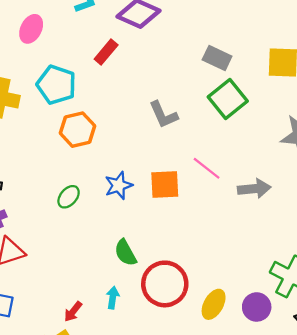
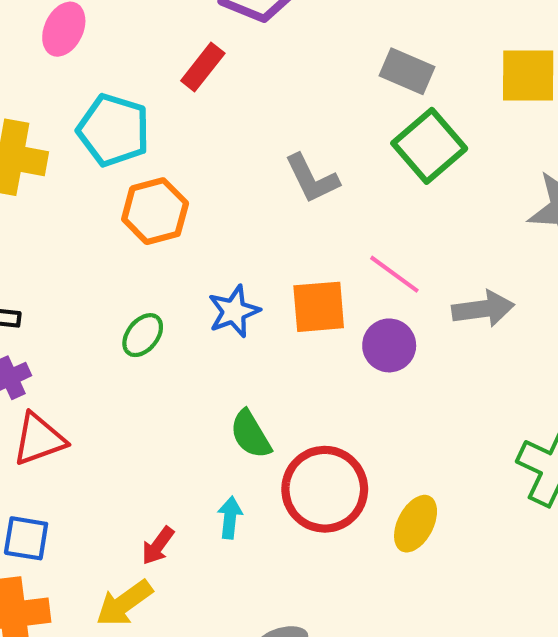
purple circle: (257, 307) -> (389, 345), moved

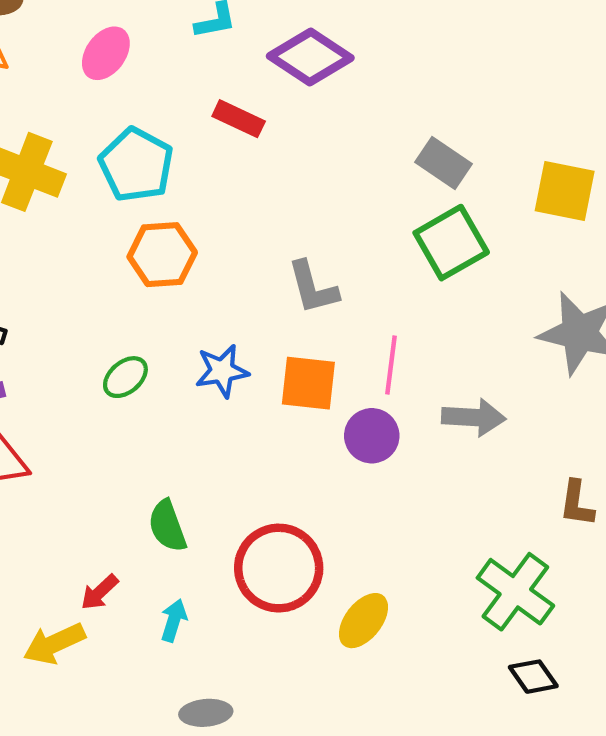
red rectangle: (203, 67) -> (239, 119), turned 66
gray L-shape: (312, 179) -> (313, 288), moved
pink line: (394, 274) -> (391, 365), turned 50
green semicircle: (251, 434) -> (167, 526), moved
cyan arrow: (230, 518) -> (174, 620), moved

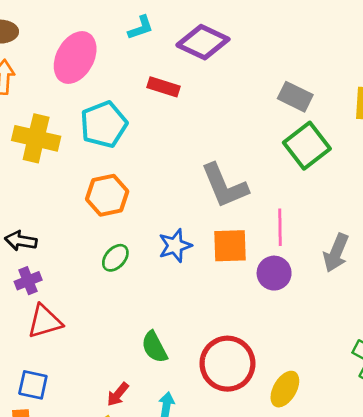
pink ellipse: (106, 53) -> (75, 58), size x1.5
cyan pentagon: (136, 165) -> (104, 124), turned 30
orange hexagon: (162, 255) -> (107, 195), moved
gray L-shape: (313, 288) -> (224, 186), size x1.4
gray arrow: (474, 417) -> (336, 253), turned 117

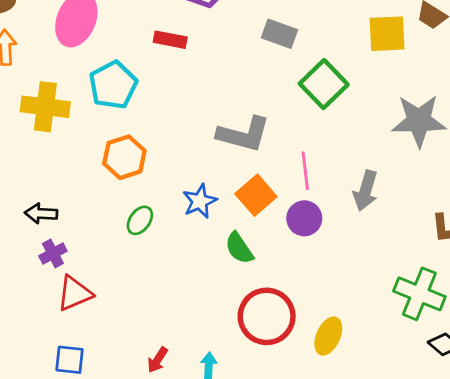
gray rectangle: (295, 97) -> (280, 34), moved
gray L-shape: (224, 186) -> (244, 134), turned -46
orange square: (230, 246) -> (256, 195), turned -33
green semicircle: (154, 347) -> (239, 248), moved

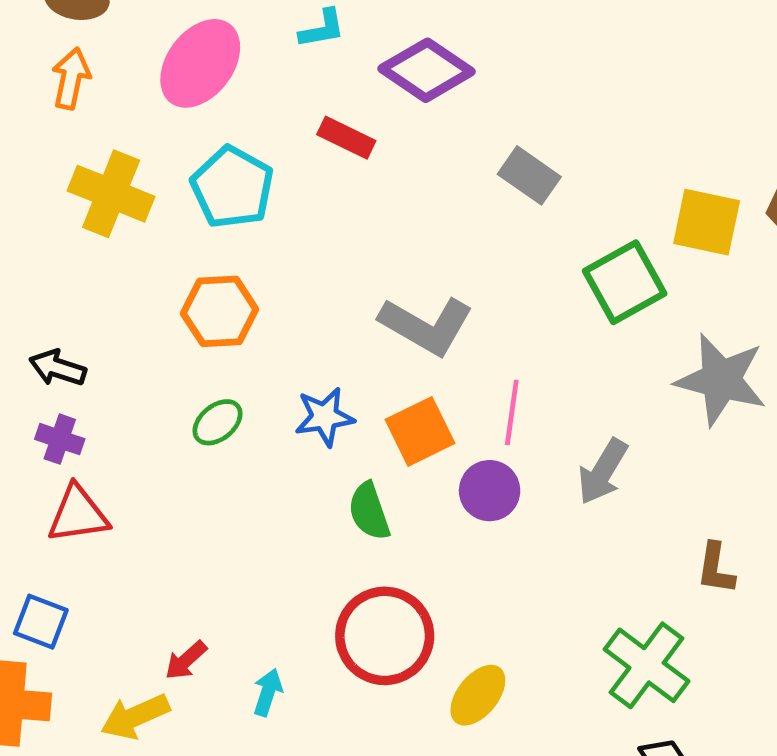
green square: (324, 84) -> (625, 282), moved
cyan pentagon: (113, 85) -> (232, 187), turned -30
purple cross: (53, 254) -> (60, 439), turned 32

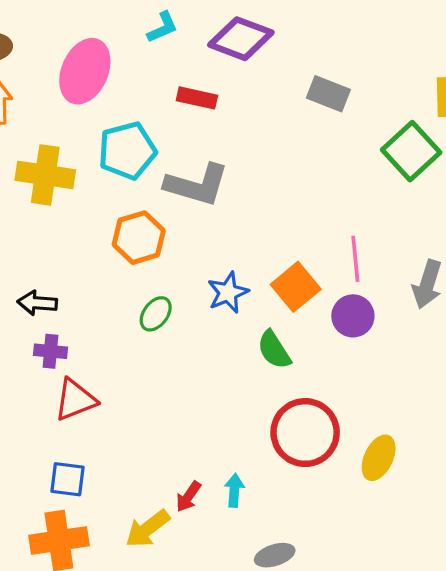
cyan pentagon: (232, 187) -> (127, 151), turned -30
gray L-shape: (426, 326) -> (197, 185), moved
red arrow: (186, 660) -> (188, 497), moved

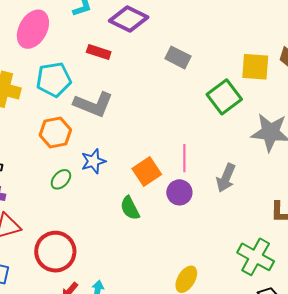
blue star: (228, 293) -> (93, 161), moved
red circle: (305, 433) -> (55, 252), moved

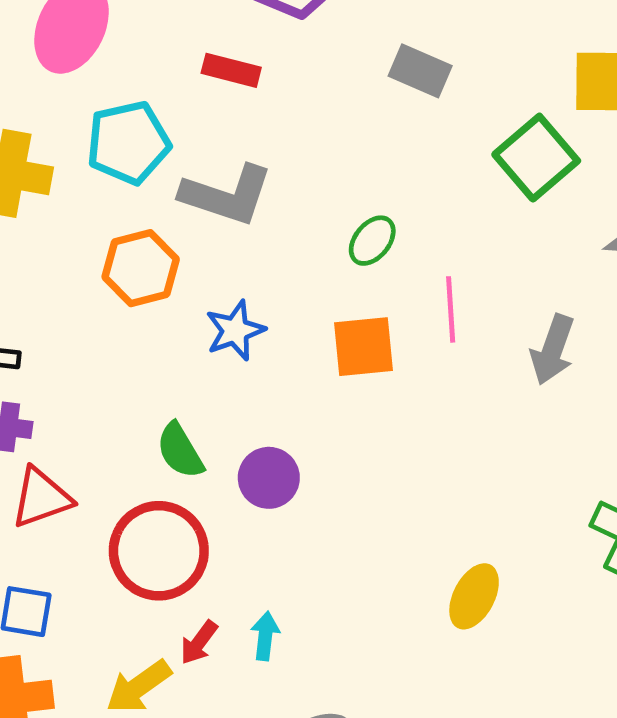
orange square: (147, 171) -> (363, 347), turned 32
green ellipse: (61, 179) -> (372, 241), moved
purple circle: (179, 192) -> (269, 478), moved
green semicircle: (130, 208) -> (180, 451), moved

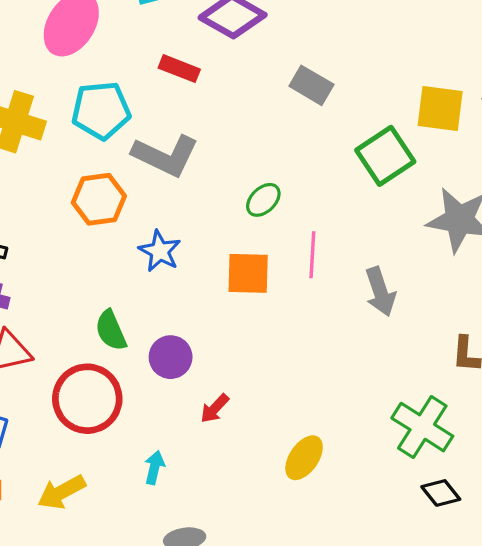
blue star: (235, 331) -> (160, 251), turned -30
gray arrow: (553, 350) -> (380, 292), turned -45
red arrow: (199, 642) -> (215, 409), moved

